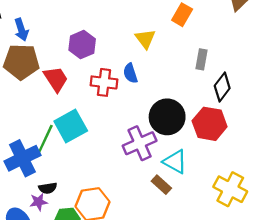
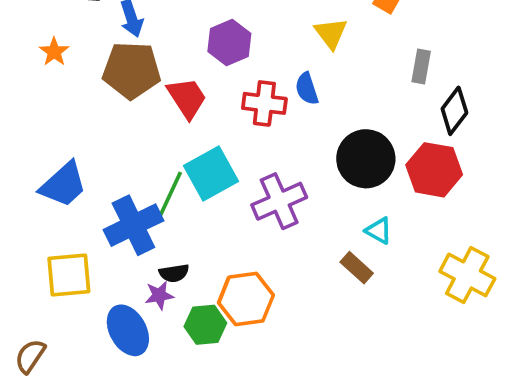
purple cross: (140, 143) -> (279, 201), moved
cyan triangle: (175, 162) -> (379, 231), size x0.7

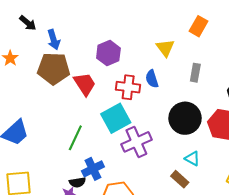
gray rectangle: (421, 67) -> (195, 73), moved
cyan square: (211, 174) -> (116, 118), moved
blue cross: (133, 225) -> (93, 169), moved, size x0.7

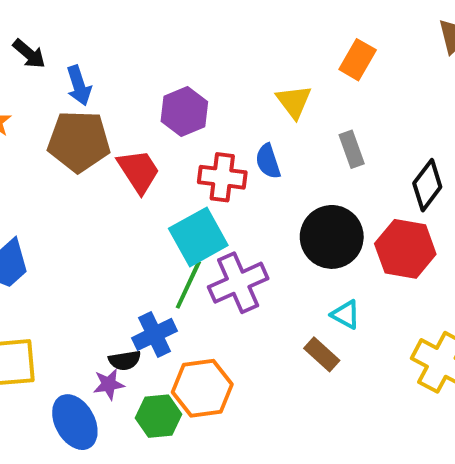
gray rectangle: (195, 73) -> (352, 149), turned -30
green line: (75, 138) -> (188, 285), moved

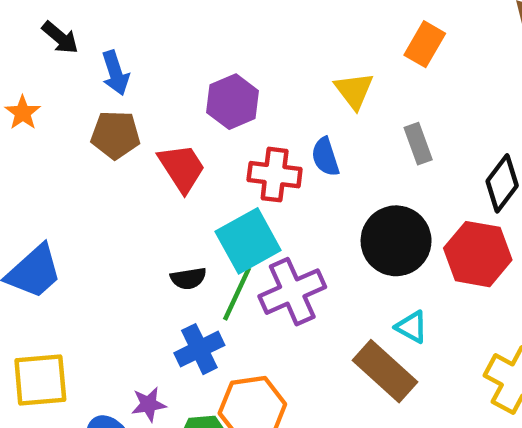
brown pentagon: (79, 141) -> (115, 135), size x0.7
brown rectangle: (322, 354) -> (385, 371), size x1.6
black semicircle: (125, 360) -> (188, 278), moved

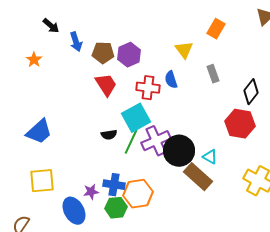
brown pentagon: (115, 135) -> (103, 53), moved
black circle: (396, 241) -> (179, 151), moved
blue cross: (199, 349) -> (114, 185), moved, turned 35

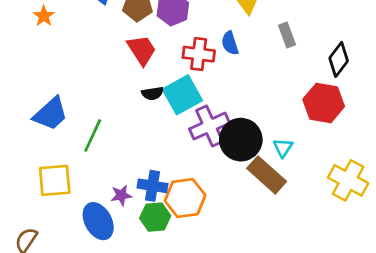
black semicircle: (109, 135) -> (152, 93), moved
green line: (131, 142) -> (93, 136), moved
cyan triangle: (210, 157) -> (283, 148), turned 35

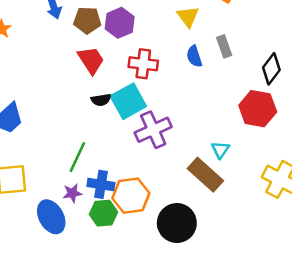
blue semicircle: (230, 43) -> (194, 56), moved
green line: (93, 136) -> (77, 157), moved
black circle: (241, 140) -> (177, 223), moved

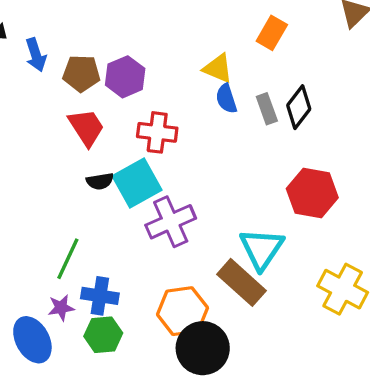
yellow triangle: (188, 17) -> (218, 68), turned -30
blue semicircle: (194, 56) -> (226, 99), moved
black diamond: (271, 69) -> (299, 107), moved
cyan triangle: (220, 150) -> (262, 249), size x1.8
orange hexagon: (131, 196) -> (182, 311), moved

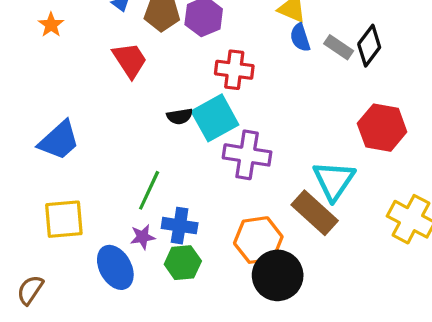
gray rectangle: (267, 109) -> (339, 47), turned -36
red trapezoid: (86, 127) -> (130, 60), moved
purple cross: (171, 222) -> (247, 155), turned 33

